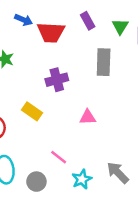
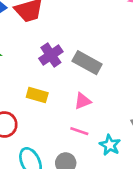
gray rectangle: (104, 62) -> (87, 63), moved, turned -44
pink triangle: (88, 117) -> (83, 101), moved

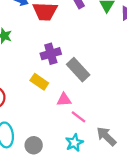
yellow rectangle: (37, 95) -> (39, 82), moved
pink line: (79, 131) -> (78, 117), moved

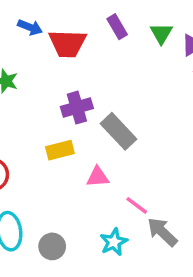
yellow rectangle: (39, 82) -> (60, 150), turned -48
pink line: (78, 117) -> (137, 205), moved

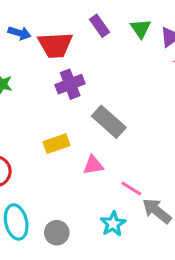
purple cross: (77, 108) -> (70, 84), moved

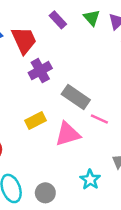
red trapezoid: (55, 45) -> (24, 40), turned -104
pink triangle: (93, 165) -> (68, 134), size x1.5
pink line: (131, 188) -> (99, 119), moved

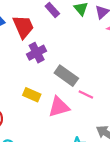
yellow rectangle: (36, 120) -> (32, 95), turned 49

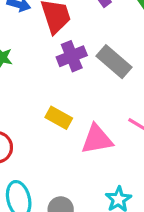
gray rectangle: (66, 76) -> (114, 62), moved

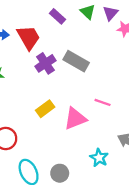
yellow rectangle: (59, 118) -> (45, 109), turned -54

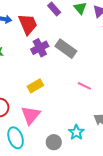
pink triangle: (75, 118) -> (31, 115), moved, turned -35
gray circle: (60, 173) -> (54, 142), moved

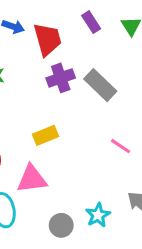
pink triangle: (31, 115) -> (32, 179), turned 35

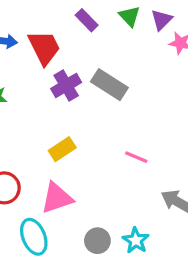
pink line: (120, 146) -> (136, 157), moved
cyan star: (98, 215) -> (136, 240), moved

